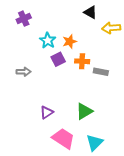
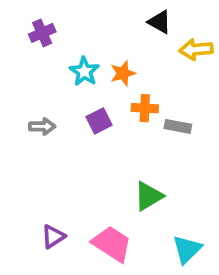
purple square: (58, 59) -> (99, 121), moved
purple triangle: (47, 112) -> (53, 236), moved
cyan triangle: (95, 143) -> (187, 249), moved

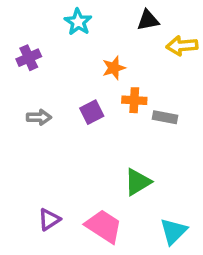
black triangle: (159, 22) -> (148, 20), turned -40
purple cross: (42, 33) -> (29, 58), moved
cyan star: (84, 71) -> (78, 22), moved

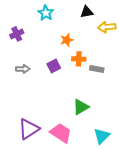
purple triangle: (49, 219) -> (29, 129), size x1.6

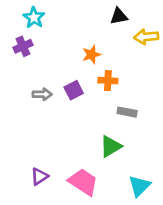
cyan star: (46, 13) -> (34, 18), moved
gray arrow: (23, 69) -> (42, 94), moved
gray rectangle: (97, 69) -> (127, 112), moved
purple triangle: (29, 129) -> (39, 176), size x0.6

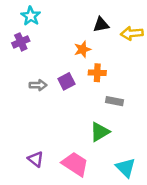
black triangle: (119, 16) -> (101, 25), moved
purple triangle: (39, 176) -> (36, 159), turned -49
cyan triangle: (139, 186) -> (126, 168), turned -30

